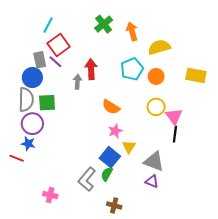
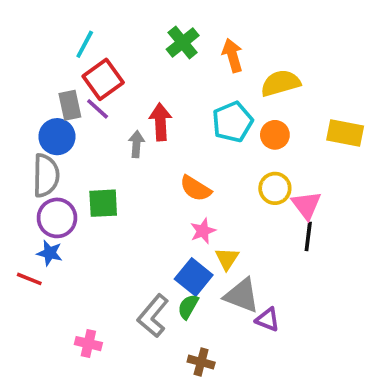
green square: (47, 103) -> (103, 203), moved
gray triangle: (154, 161) -> (242, 296), moved

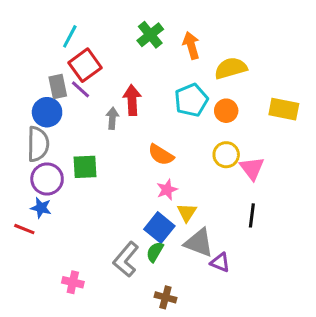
black line: (308, 236) -> (252, 215), moved

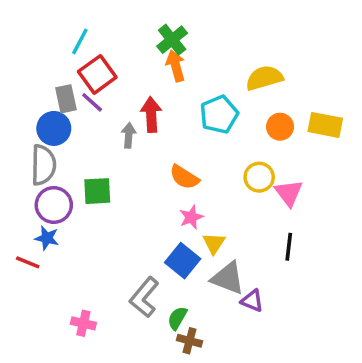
orange arrow: (191, 45) -> (176, 66), moved
orange circle: (226, 111) -> (280, 127), moved
green semicircle: (155, 252) -> (177, 318), moved

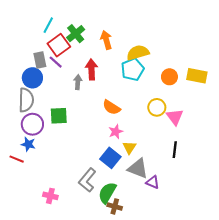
green cross: (172, 40) -> (76, 34), moved
yellow semicircle: (264, 78) -> (138, 53), moved
green semicircle: (177, 318) -> (107, 193), size x1.5

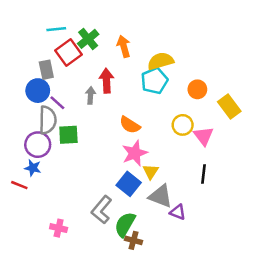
cyan line: (48, 25) -> (56, 29), turned 56
purple line: (56, 62) -> (57, 103), moved
yellow rectangle: (197, 76) -> (229, 107), moved, turned 42
gray semicircle: (26, 100) -> (48, 120), moved
pink star: (116, 132) -> (135, 153), size x1.5

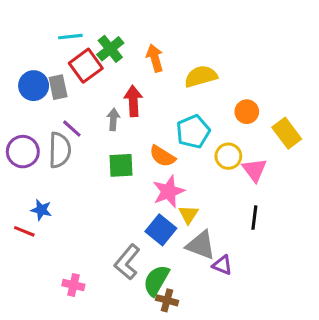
cyan pentagon: (154, 81) -> (193, 132), moved
blue circle: (38, 91) -> (34, 86), moved
green square: (68, 135) -> (121, 165), moved
purple circle: (38, 145) -> (23, 152), moved

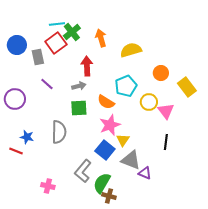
cyan line: (70, 37) -> (57, 24), moved
blue circle: (34, 86) -> (17, 45), moved
gray arrow: (113, 119) -> (79, 86), moved, turned 72
gray semicircle: (60, 150) -> (59, 132), moved

